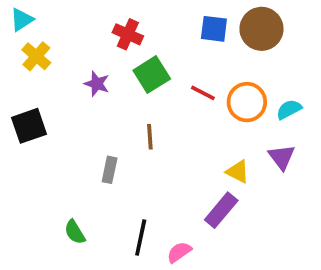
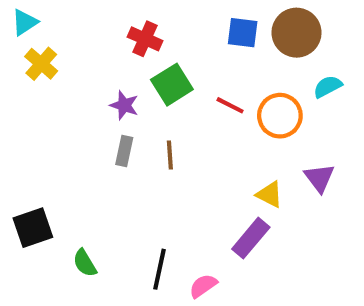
purple star: (97, 84) -> (124, 105), moved
cyan semicircle: (289, 109) -> (328, 87), moved
black square: (29, 126) -> (33, 228), moved
gray rectangle: (110, 170) -> (124, 151), moved

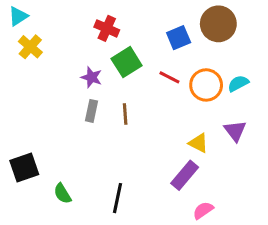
blue square: (243, 33) -> (179, 38), moved, turned -30
cyan semicircle: (328, 87) -> (238, 83), moved
pink semicircle: (203, 286) -> (203, 210), moved

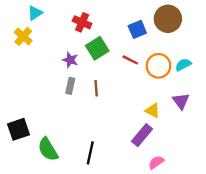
cyan triangle: (18, 16) -> (35, 13), moved
green semicircle: (62, 194) -> (48, 149), size x1.5

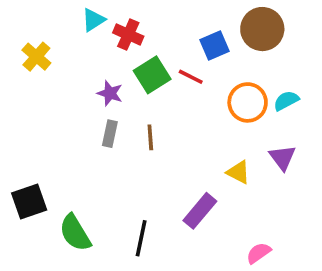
cyan triangle: (35, 13) -> (93, 20), moved
red line: (130, 60) -> (191, 77), moved
purple rectangle: (142, 135) -> (200, 211), moved
pink semicircle: (156, 162) -> (259, 253), moved

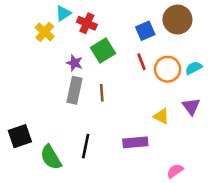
yellow cross: (36, 57) -> (45, 32), moved
red line: (191, 77) -> (141, 62), moved, turned 42
gray rectangle: (110, 134) -> (74, 90), size x1.5
purple rectangle: (200, 211) -> (135, 142), turned 45
black line: (141, 238) -> (86, 146), moved

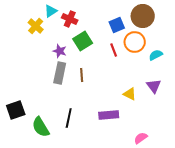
orange circle: (168, 69) -> (135, 42), moved

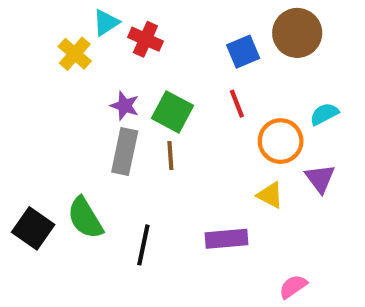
green square: (83, 41) -> (172, 112), moved, turned -30
orange circle: (135, 42) -> (281, 141), moved
black square: (16, 110) -> (33, 228), turned -36
green semicircle: (41, 127) -> (85, 218), moved

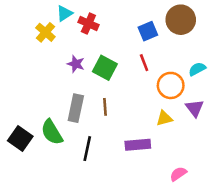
gray rectangle: (125, 151) -> (76, 108), moved
brown line: (170, 156) -> (105, 107), moved
yellow triangle: (270, 195) -> (164, 118), turned -42

